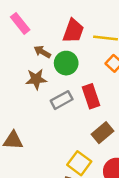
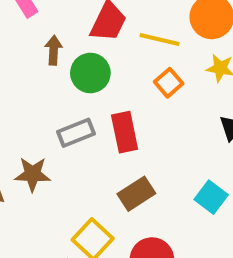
brown arrow: (42, 52) -> (54, 50), turned 56
brown star: (36, 79) -> (33, 174), moved

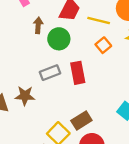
brown rectangle: (136, 194) -> (81, 121), moved

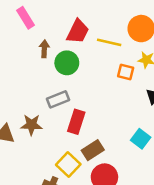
orange square: (103, 45) -> (126, 72), moved, turned -35
red rectangle: (78, 73) -> (76, 122), moved, turned 30

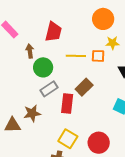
yellow line: (109, 42) -> (76, 56), moved
green circle: (67, 63) -> (43, 67), moved
brown rectangle: (93, 150) -> (84, 87), moved

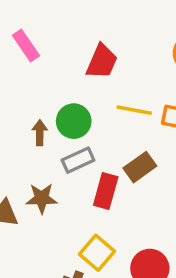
brown arrow: (30, 51) -> (40, 133), moved

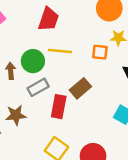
yellow line: (134, 110) -> (60, 51), moved

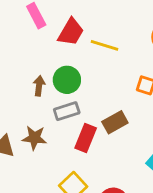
red trapezoid: (48, 19) -> (71, 32), moved
yellow line: (60, 51) -> (105, 45), moved

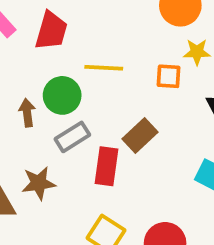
yellow line: (105, 45) -> (104, 68), moved

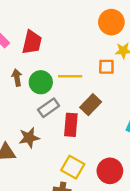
yellow line: (104, 68) -> (70, 76), moved
brown arrow: (27, 113) -> (17, 78), moved

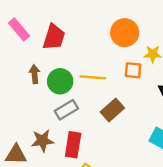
orange circle: (111, 22) -> (125, 33), moved
red rectangle: (71, 125) -> (73, 145), moved

